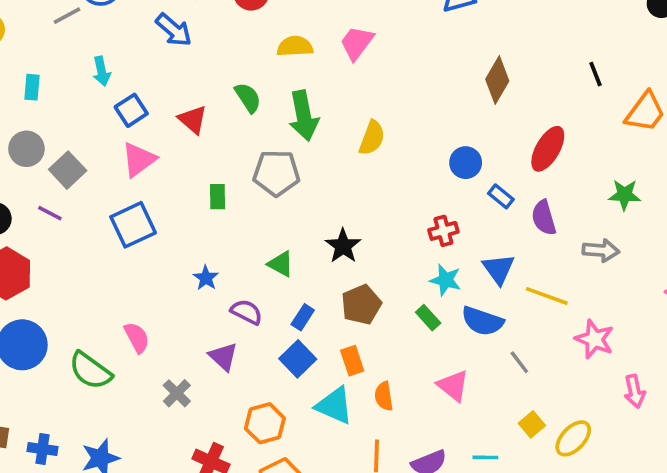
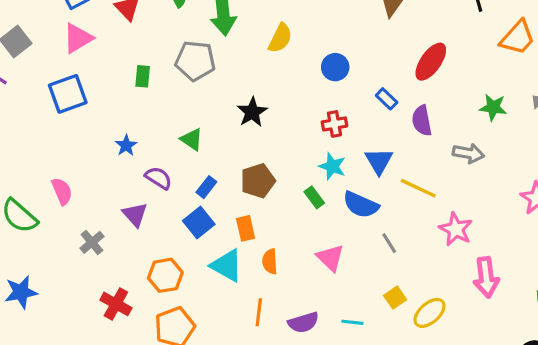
blue circle: (466, 163) -> (335, 67), moved
black star: (343, 246) -> (252, 112), moved
pink arrow: (635, 391) -> (486, 277), size x1.4

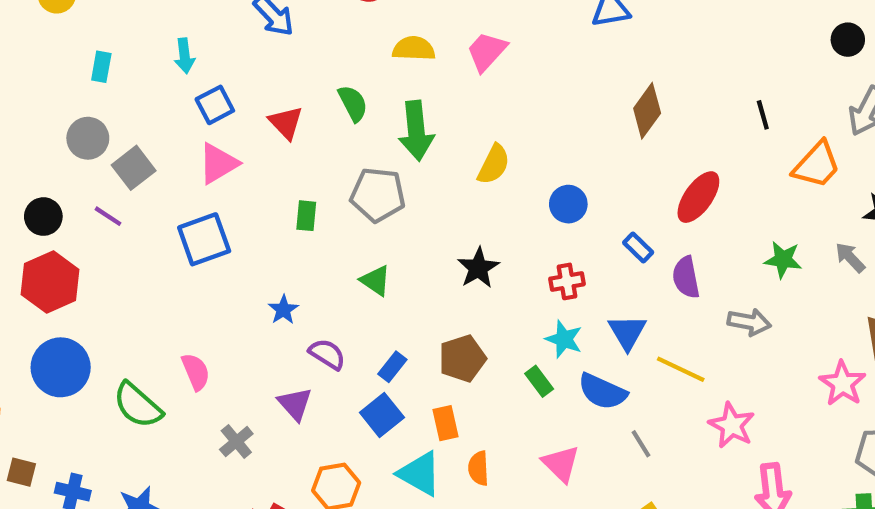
black star: (252, 112) -> (478, 268), moved
green triangle: (192, 139) -> (375, 281), moved

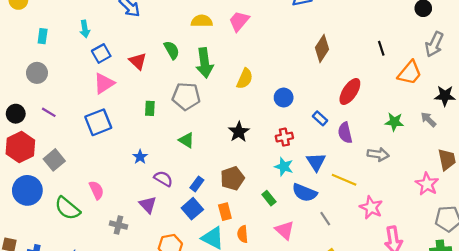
gray square: (134, 168) -> (54, 160), moved
green rectangle: (539, 381) -> (269, 198), moved
gray cross: (236, 442) -> (118, 225), turned -35

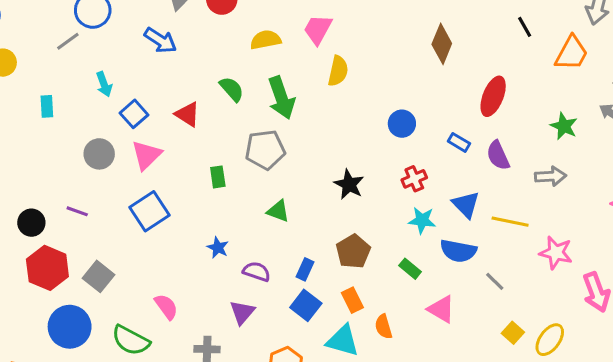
gray circle: (37, 73) -> (99, 154), moved
yellow semicircle: (245, 79) -> (338, 71), moved
green star: (394, 122) -> (564, 126), turned 30
purple triangle: (148, 205) -> (242, 312), turned 36

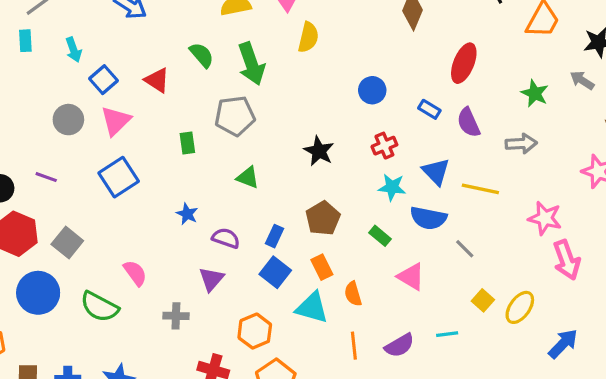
cyan rectangle: (47, 106) -> (25, 41), moved
pink star: (556, 253) -> (545, 218), moved

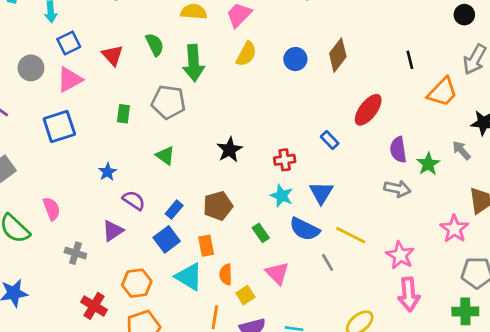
blue circle: (372, 90) -> (295, 59), moved
green star: (535, 93) -> (428, 164), moved
purple semicircle: (469, 122) -> (398, 150), moved
yellow line: (480, 189) -> (351, 235), moved
yellow square: (483, 300) -> (245, 295), moved

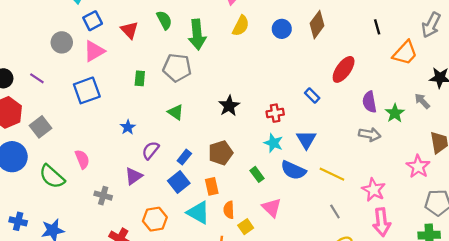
purple semicircle: (134, 200) -> (151, 150), turned -84
gray line: (328, 262) -> (335, 212), moved

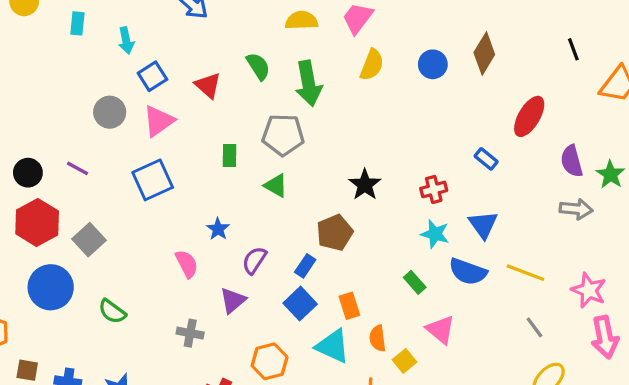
green triangle: (176, 112) -> (276, 186), moved
brown pentagon: (221, 153) -> (335, 233), moved
pink semicircle: (82, 159) -> (187, 264), moved
green semicircle: (52, 177) -> (112, 311), size x0.7

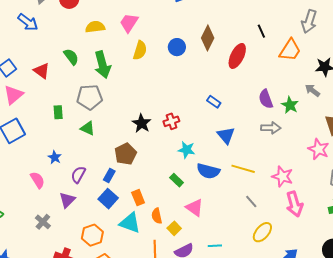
red ellipse: (529, 116) -> (237, 56), moved
red cross: (434, 189) -> (171, 121), moved
blue triangle: (483, 225) -> (226, 135), moved
gray cross: (190, 333) -> (43, 222), turned 35

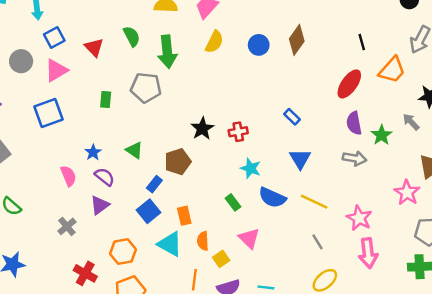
red ellipse: (237, 56) -> (349, 84), moved
green triangle: (88, 128) -> (134, 150), moved
purple semicircle: (78, 175) -> (105, 177), moved, turned 90

